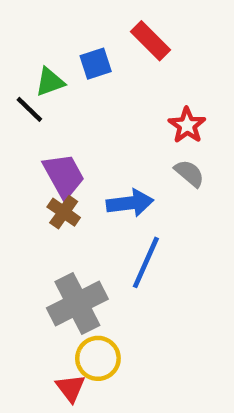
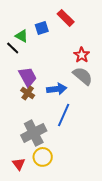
green triangle: (50, 82) -> (22, 36), turned 48
gray semicircle: (189, 173) -> (83, 76), size x1.5
red triangle: (71, 388) -> (19, 164), moved

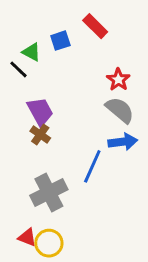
blue arrow: (57, 89) -> (123, 142), moved
yellow circle: (43, 157) -> (49, 243), moved
red triangle: (19, 164) -> (27, 237), turned -32

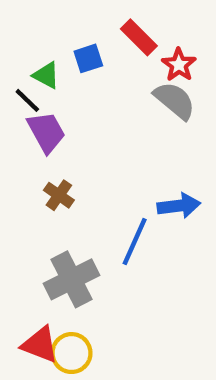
red star: (118, 80) -> (179, 65), moved
gray semicircle: (120, 110) -> (175, 100), moved
purple trapezoid: (40, 111) -> (46, 132), moved
red triangle: (27, 237) -> (40, 345), size x1.4

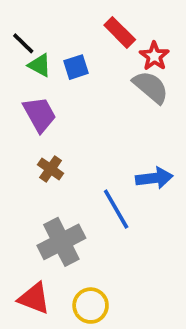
blue square: (88, 58) -> (76, 67), moved
black line: (27, 100) -> (23, 43), moved
blue line: (135, 241) -> (116, 209), turned -54
yellow circle: (72, 353) -> (91, 306), moved

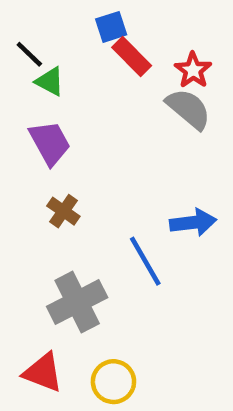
red rectangle: (120, 32) -> (132, 57), moved
blue square: (76, 67) -> (111, 27), moved

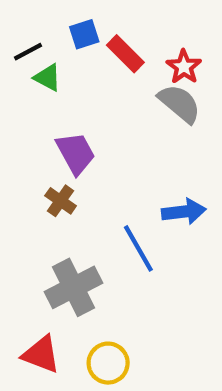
blue square: (111, 27) -> (84, 34), moved
black line: (29, 54) -> (28, 52), turned -72
purple trapezoid: (50, 143) -> (76, 153), moved

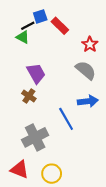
black line: (28, 52) -> (28, 26), moved
red star: (184, 67) -> (90, 44), moved
gray semicircle: (179, 104) -> (86, 70), moved

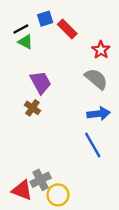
black line: (28, 26) -> (21, 29), moved
blue line: (66, 119) -> (93, 145), moved
gray cross: (35, 137) -> (41, 180), moved, size x0.7

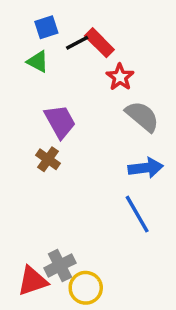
blue square: (45, 19) -> (46, 27), moved
black line: (21, 29) -> (77, 43), moved
red star: (101, 50) -> (120, 77), moved
red triangle: (22, 190) -> (33, 281), turned -40

